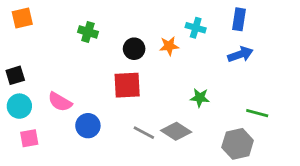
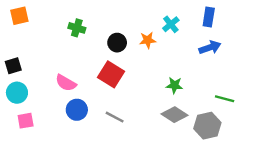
cyan cross: (196, 28) -> (171, 24), turned 35
red square: (127, 85) -> (111, 74), turned 35
pink semicircle: (60, 102) -> (66, 83), moved
gray diamond: (176, 131) -> (174, 115), moved
gray line: (144, 133) -> (115, 117), moved

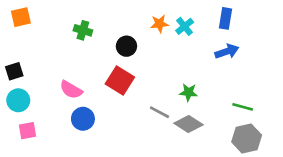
orange star: (148, 40) -> (159, 24), moved
gray line: (115, 117) -> (159, 112), moved
gray hexagon: (207, 126) -> (247, 139), moved

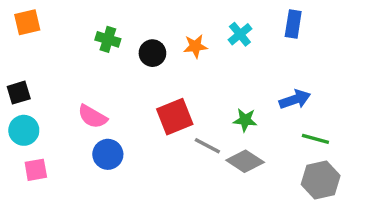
orange star: (159, 24) -> (195, 46), moved
black circle: (126, 46) -> (152, 53), moved
blue arrow: (227, 51) -> (295, 99), moved
red square: (120, 80) -> (175, 117), moved, turned 36

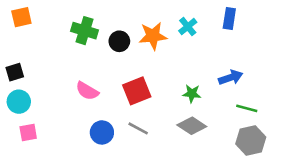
green cross: (108, 39) -> (84, 31), size x1.4
orange star: (195, 46) -> (153, 36), size x1.5
pink semicircle: (92, 117) -> (87, 91), moved
gray line: (207, 146) -> (138, 128), moved
blue circle: (108, 154) -> (102, 132), moved

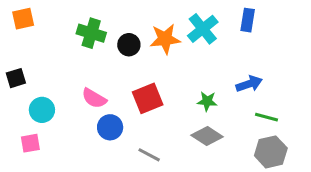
cyan cross: (188, 27) -> (203, 29), size x1.5
cyan circle: (19, 102) -> (42, 110), moved
gray line: (138, 128) -> (149, 155), moved
blue circle: (102, 132) -> (110, 127), moved

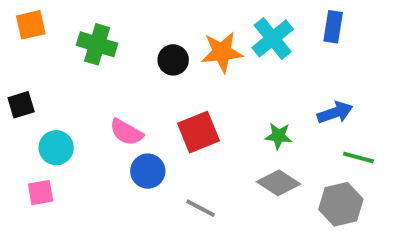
green cross: (91, 33) -> (97, 44), moved
gray hexagon: (271, 152) -> (341, 204), moved

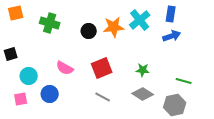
blue arrow: (335, 113) -> (172, 36), moved
blue circle: (148, 171) -> (50, 94), moved
gray line: (200, 208) -> (103, 97), moved

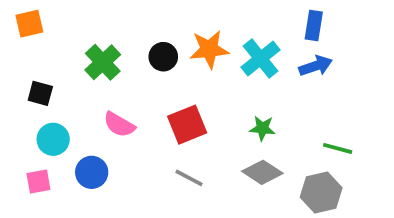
cyan cross: (140, 20) -> (261, 59), moved
green cross: (50, 23) -> (103, 62), moved, turned 30
black square: (11, 54) -> (40, 93), moved, turned 32

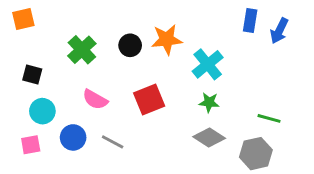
cyan cross: (261, 59) -> (208, 64), moved
blue arrow: (316, 66) -> (279, 31), moved, turned 135
gray line: (189, 178) -> (113, 142), moved

